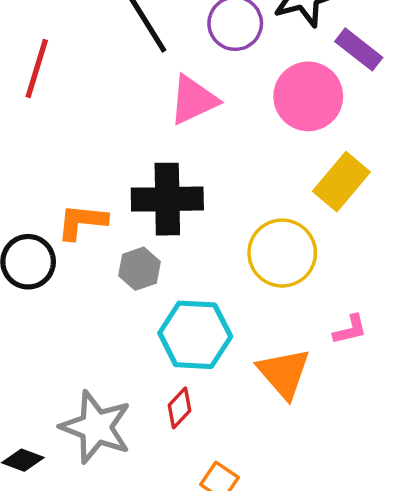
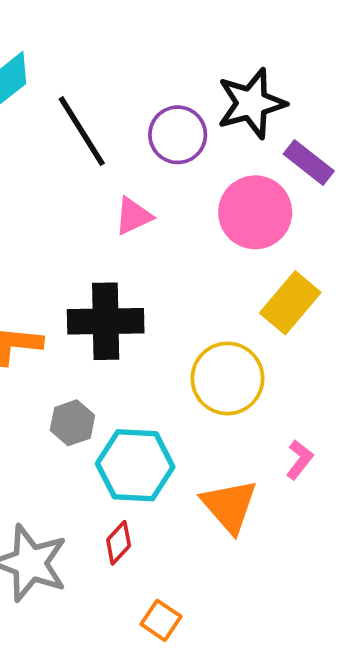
pink triangle: (193, 100) -> (133, 216), size x0.7
gray hexagon: (139, 269) -> (72, 423), moved
pink L-shape: (350, 330) -> (299, 460), turned -39

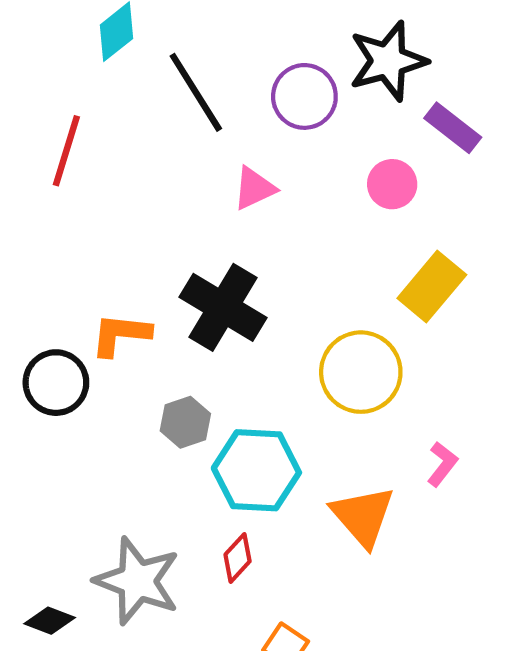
pink circle: (255, 212) -> (392, 184), size x0.6
black cross: (106, 321) -> (223, 307), turned 32

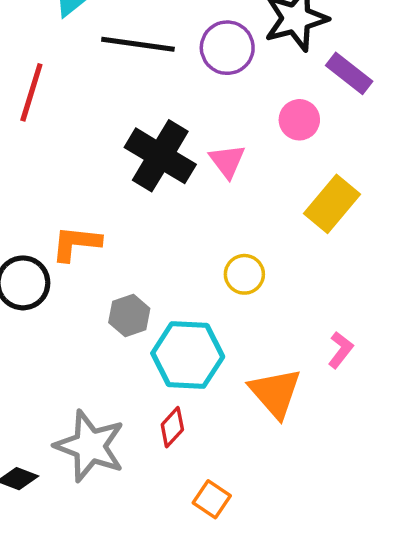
black line: (196, 92) -> (138, 44), turned -50
pink triangle: (254, 188) -> (227, 161), moved, turned -42
black cross: (223, 307) -> (160, 156), moved
yellow circle: (361, 372) -> (244, 274), moved, size x0.6

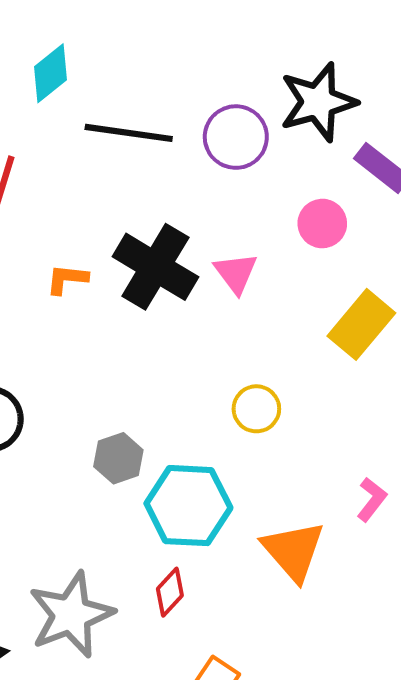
orange L-shape: (76, 243) -> (67, 279), moved, size x0.7
gray star: (90, 446) -> (71, 615), turned 30

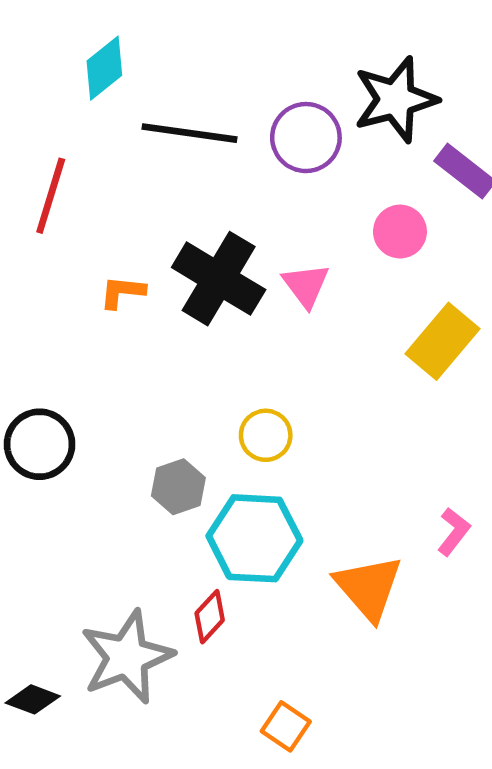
yellow circle: (256, 409) -> (266, 435), moved
red diamond: (170, 592) -> (210, 617), moved

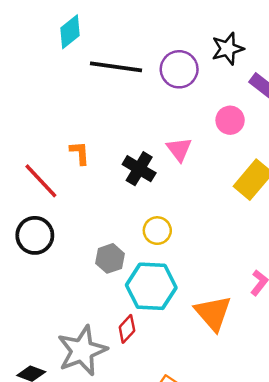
black star: (395, 99) -> (228, 49), size x0.7
red line: (51, 196) -> (41, 181), moved, turned -60
black cross: (219, 279) -> (139, 169), moved, size x0.7
orange L-shape: (122, 292) -> (80, 153), turned 80

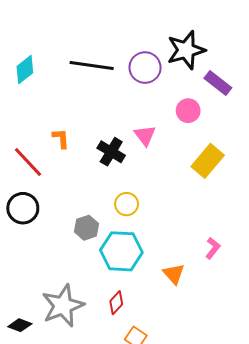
cyan diamond: (70, 32) -> (25, 70), moved
black star: (228, 49) -> (186, 50), size x1.4
orange triangle: (213, 313) -> (174, 274), size x0.7
red diamond: (127, 329) -> (116, 303), moved

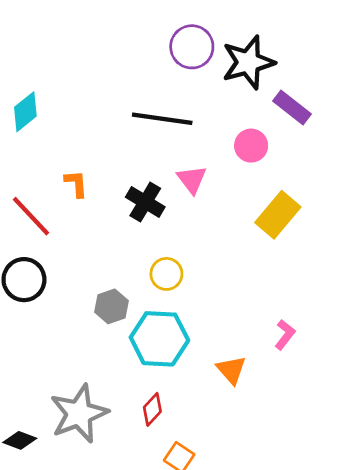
black line: (92, 65) -> (162, 119), moved
purple circle: (145, 68) -> (192, 47), moved
cyan diamond: (25, 70) -> (25, 112), moved

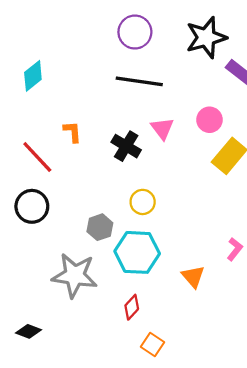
purple circle: (192, 47) -> (135, 32), moved
pink circle: (251, 146) -> (209, 120), moved
gray star: (79, 414) -> (75, 275), moved, turned 30

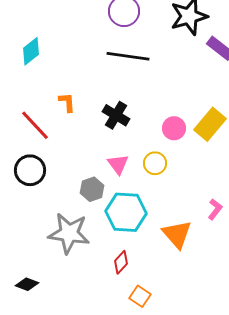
pink circle: (209, 120) -> (174, 128), moved
pink triangle: (162, 129) -> (118, 164), moved
yellow circle: (143, 202) -> (155, 163), moved
orange triangle: (193, 277) -> (177, 234), size x1.4

